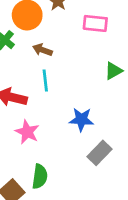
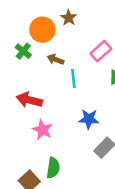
pink rectangle: (95, 23) -> (101, 51), moved, turned -48
cyan line: (45, 80) -> (73, 79), moved

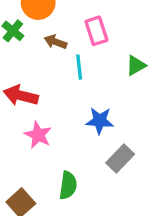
pink rectangle: (101, 51) -> (96, 31), moved, turned -66
green semicircle: (53, 168) -> (68, 185), moved

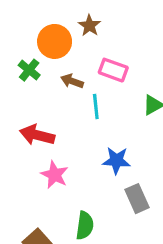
pink rectangle: (96, 31) -> (113, 70), turned -52
gray rectangle: (120, 159) -> (137, 199), turned -68

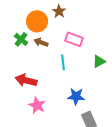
brown arrow: (72, 81) -> (41, 42), moved

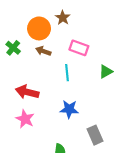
green cross: (21, 39) -> (13, 48), moved
blue star: (76, 96) -> (69, 109), moved
pink star: (37, 105) -> (25, 119), moved

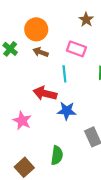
brown star: (63, 18) -> (86, 20), moved
red arrow: (27, 92) -> (45, 93), moved

